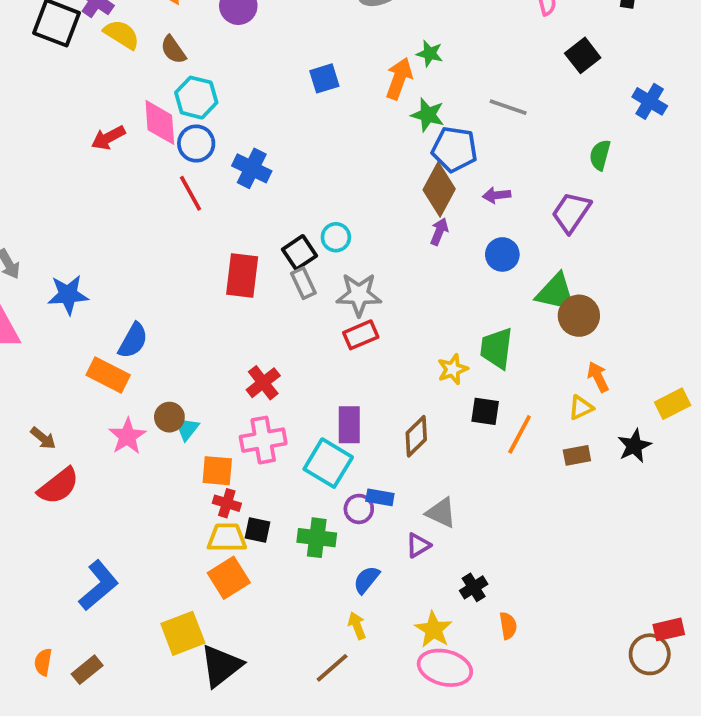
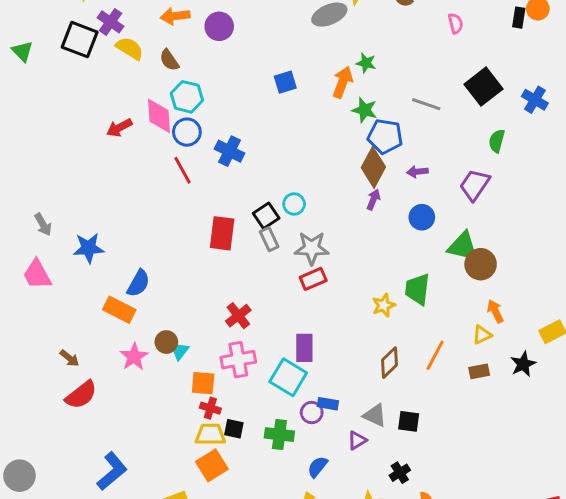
black square: (583, 55) -> (483, 87), moved, size x1.4
black square: (485, 411) -> (409, 421), moved
brown diamond: (416, 436) -> (390, 363), moved

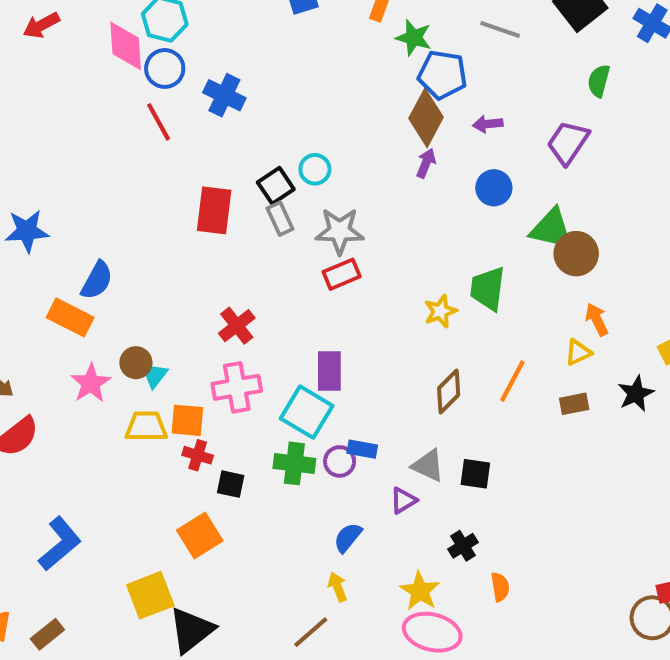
red arrow: (119, 128) -> (41, 25), moved
yellow trapezoid: (210, 435) -> (146, 426), moved
green cross: (279, 435) -> (294, 463), moved

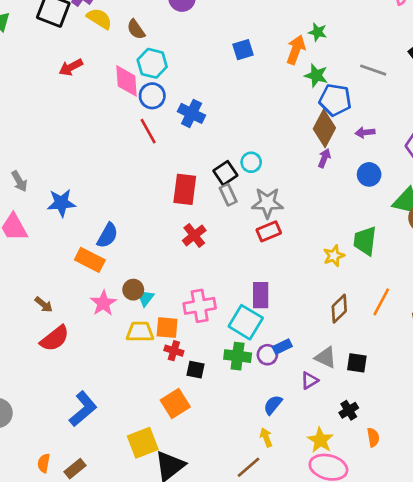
red cross: (237, 326) -> (194, 235), moved
blue rectangle: (362, 449) -> (282, 347), turned -36

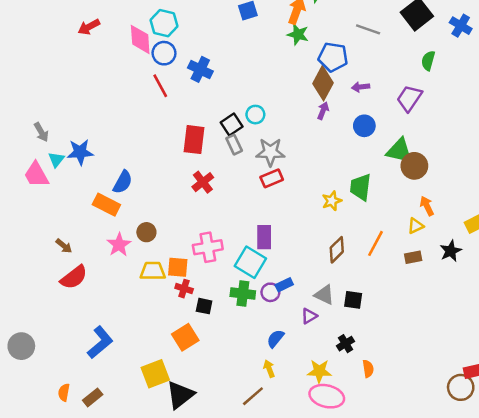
green star: (316, 75) -> (298, 34), moved
cyan triangle: (145, 298) -> (56, 160), moved
yellow star: (320, 440) -> (319, 371), turned -30

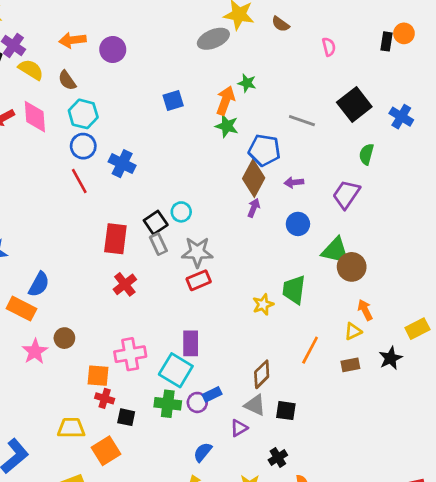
pink diamond: (140, 39) -> (35, 117), moved
brown diamond: (337, 250) -> (262, 374), moved
yellow trapezoid: (153, 271) -> (71, 428), moved

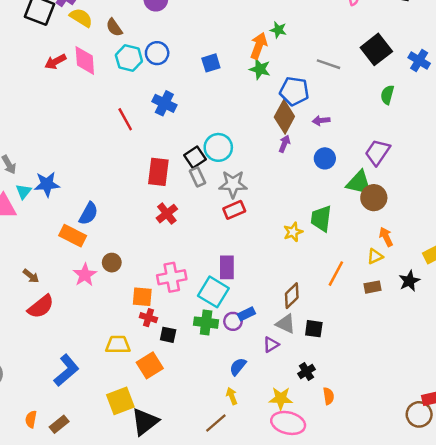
blue square: (173, 100) -> (211, 63), moved
blue circle: (83, 146) -> (157, 53), moved
purple trapezoid: (346, 194) -> (377, 152), moved
cyan circle: (181, 212) -> (218, 147), size x1.5

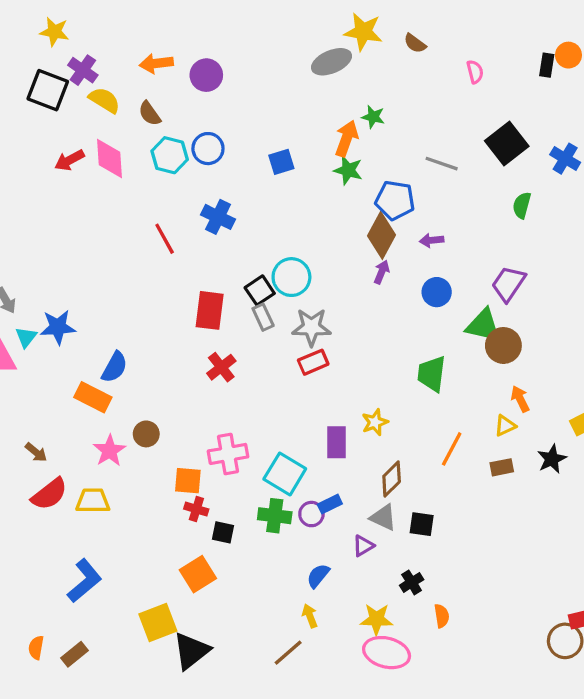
yellow star: (293, 232) -> (375, 422), moved
purple rectangle: (227, 267) -> (336, 442), moved
yellow trapezoid: (118, 345) -> (93, 501), moved

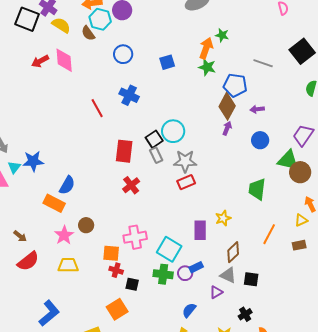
cyan hexagon: (170, 155) -> (100, 19), moved
yellow trapezoid: (93, 501) -> (68, 265), moved

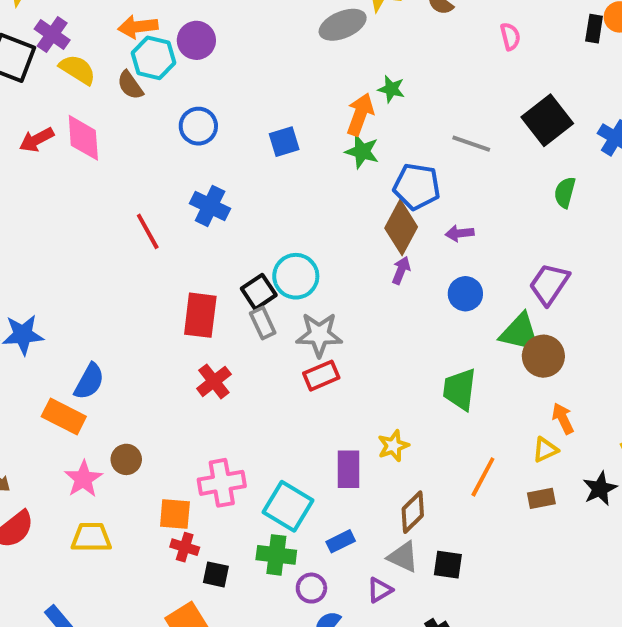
purple circle: (185, 273) -> (311, 588), moved

